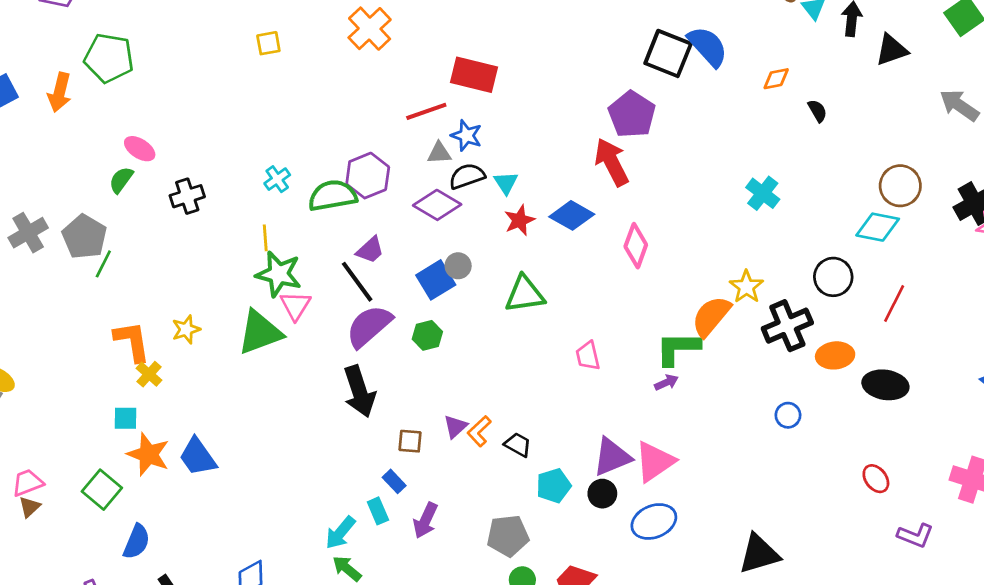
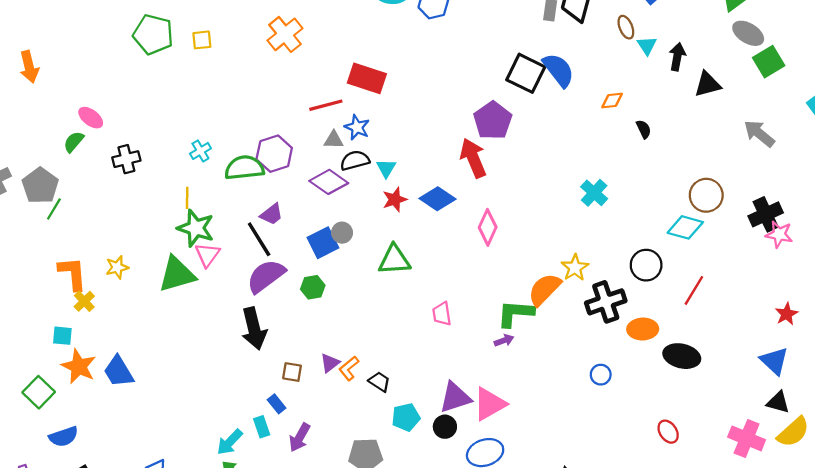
green pentagon: (109, 58) -> (153, 34), moved
orange arrow: (60, 92) -> (29, 67), turned -32
blue semicircle: (137, 542) -> (64, 437), turned 44

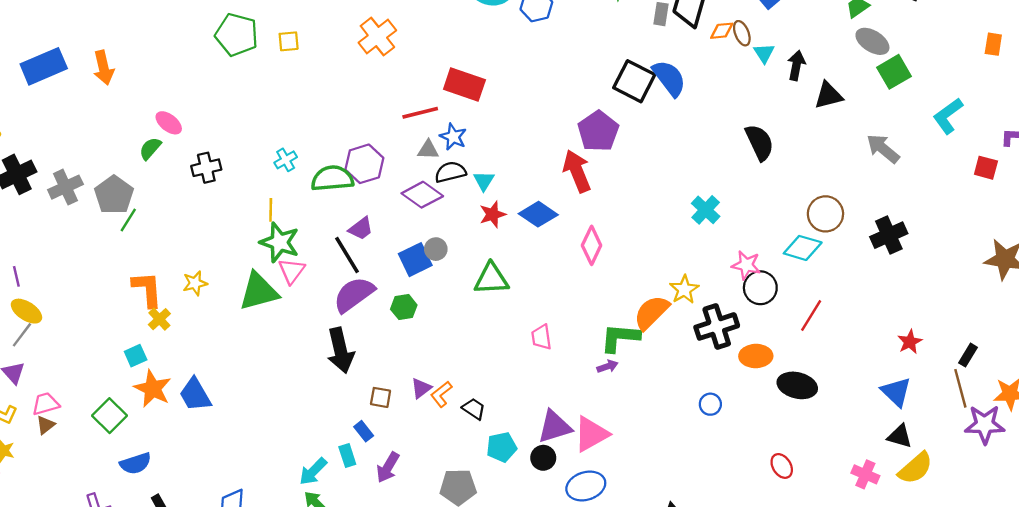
orange diamond: (612, 101) -> (722, 31), moved
black semicircle: (644, 129) -> (759, 142), size x1.8
pink star: (779, 234) -> (746, 265), moved
cyan square: (62, 336) -> (136, 356), turned -30
pink cross: (747, 438) -> (865, 474), size x0.7

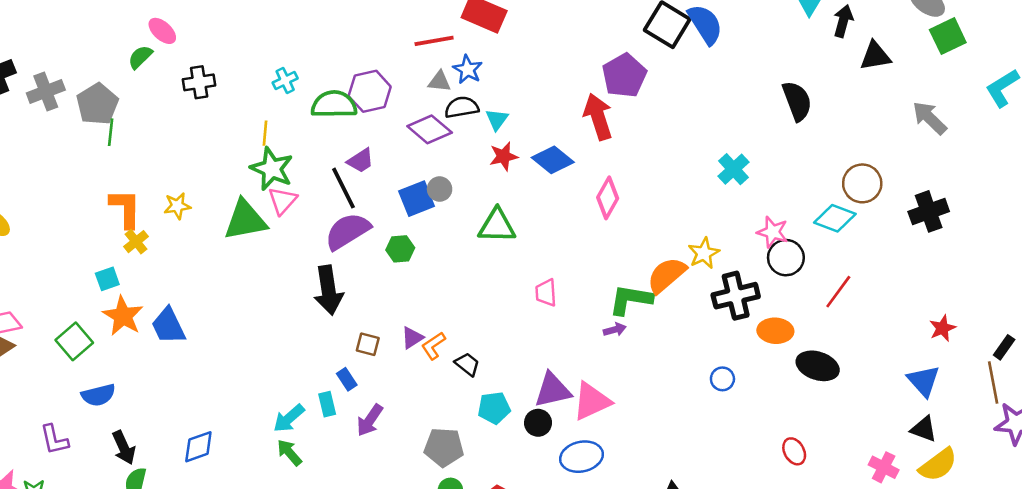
green line: (128, 220) -> (111, 132), turned -30

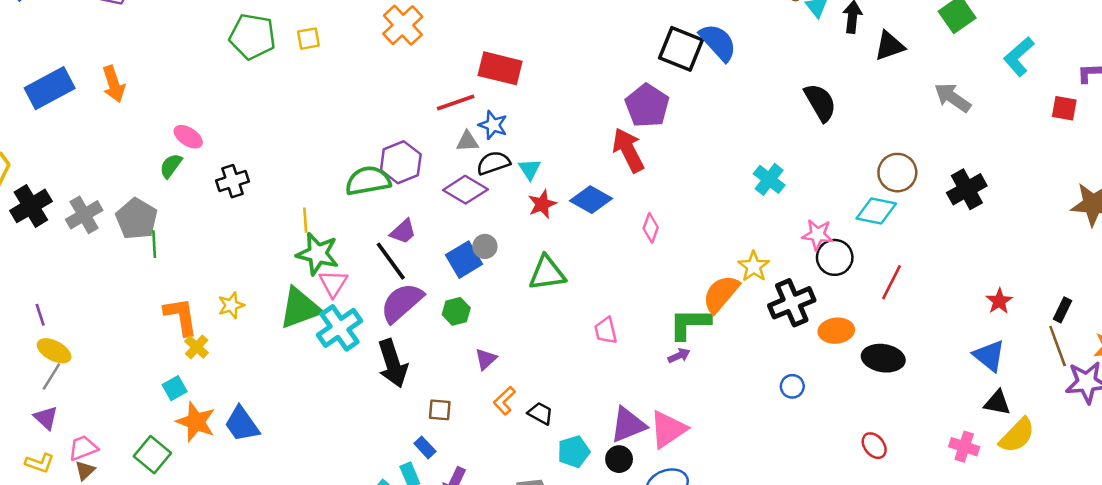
cyan cross: (285, 81) -> (340, 328), moved, size x1.8
pink diamond: (608, 198) -> (651, 228), size x0.7
purple triangle: (412, 338) -> (486, 359), moved

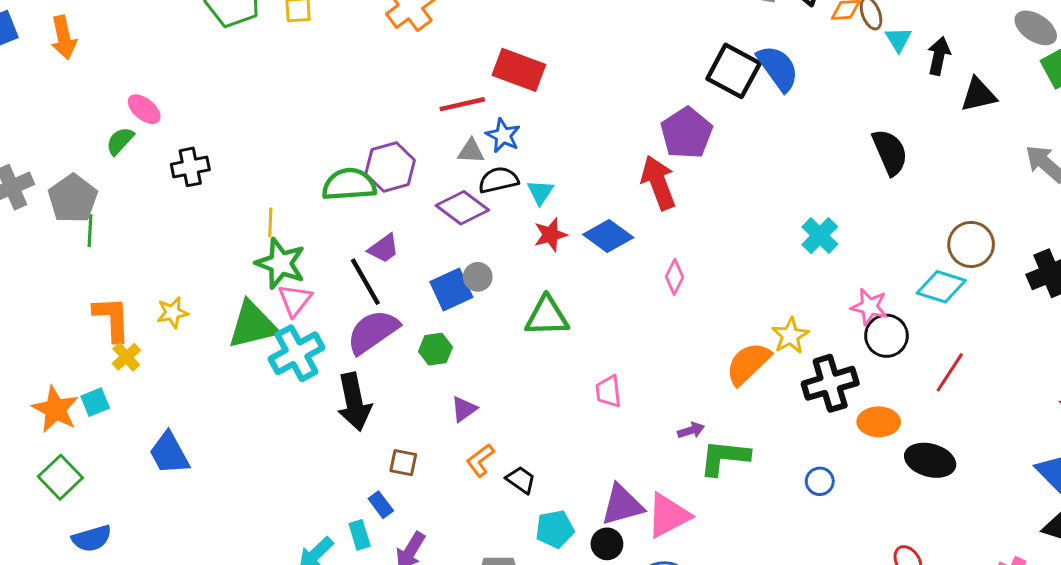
green L-shape: (690, 324) -> (724, 457), moved
orange star: (196, 422) -> (55, 409), moved

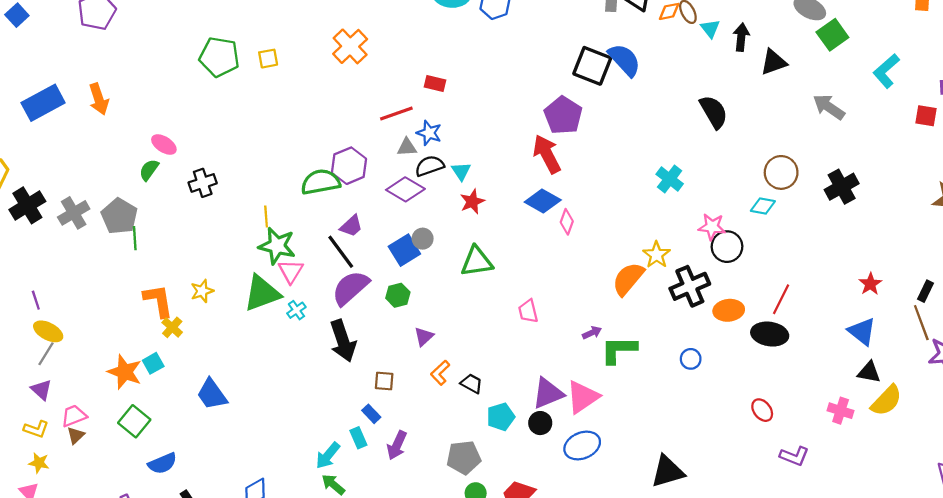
red rectangle: (519, 70) -> (435, 84), size x0.6
blue diamond: (608, 236) -> (543, 201), moved
cyan diamond: (941, 287) -> (763, 206), size x0.7
cyan cross: (296, 353) -> (296, 310), size x0.5
red line: (950, 372) -> (781, 299), moved

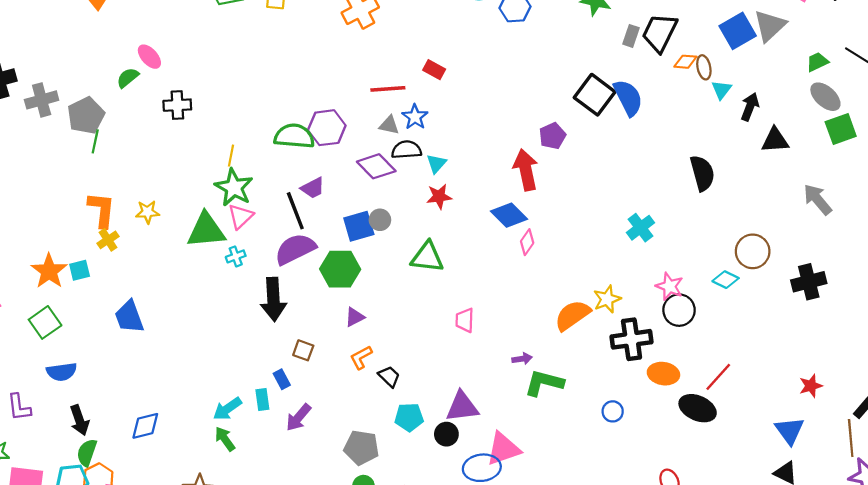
purple pentagon: (563, 115) -> (552, 136), size x0.7
green hexagon: (398, 295) -> (340, 269), size x1.6
pink triangle: (583, 397) -> (503, 449), moved

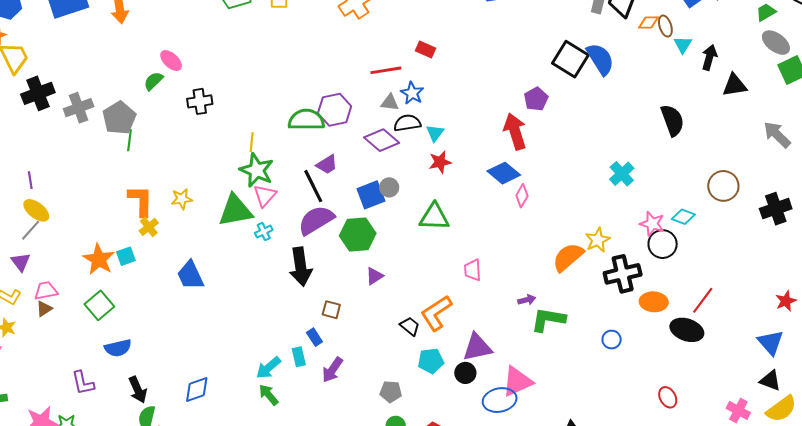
cyan diamond: (726, 280) -> (683, 217), moved
blue trapezoid: (129, 317) -> (190, 275), moved
orange L-shape: (361, 357) -> (436, 313), moved, size x1.6
gray pentagon: (361, 448) -> (391, 392), size x0.7

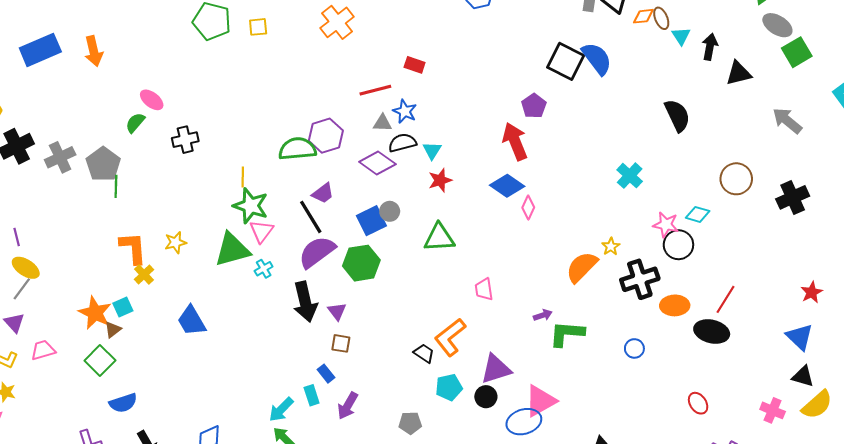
yellow star: (598, 240) -> (611, 247), size x0.7
purple triangle: (374, 276) -> (337, 311), moved, turned -30
brown triangle: (44, 309) -> (113, 330), moved

